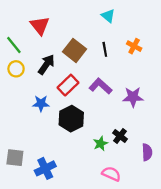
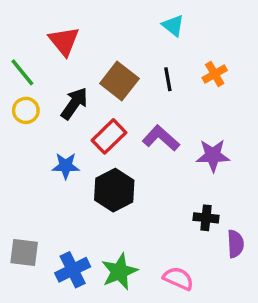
orange cross: (134, 46) -> (215, 74), turned 32
black cross: (120, 136) -> (206, 218), moved, turned -32
green star: (100, 144) -> (119, 272), moved, size x1.5

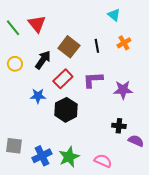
cyan triangle: (173, 26) -> (114, 15), moved
green line: (22, 72) -> (13, 28), moved
purple L-shape: (161, 138) -> (93, 80), turned -45
purple semicircle: (235, 244) -> (136, 141), turned -63

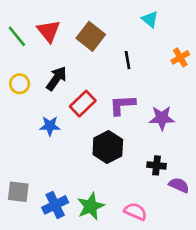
orange cross: (124, 43) -> (180, 57), moved
brown square: (69, 47) -> (91, 36), moved
black hexagon: (66, 110) -> (108, 147), moved

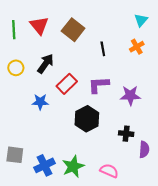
cyan triangle: (150, 19) -> (141, 20), moved, turned 32
green line: (17, 36) -> (14, 30), turned 36
orange cross: (180, 57) -> (137, 47), moved
purple semicircle: (179, 185) -> (144, 150), turned 70

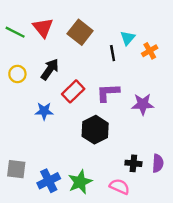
cyan triangle: (141, 20) -> (128, 38), moved
green line: (14, 30) -> (15, 32), turned -60
black cross: (126, 134) -> (133, 163), moved

